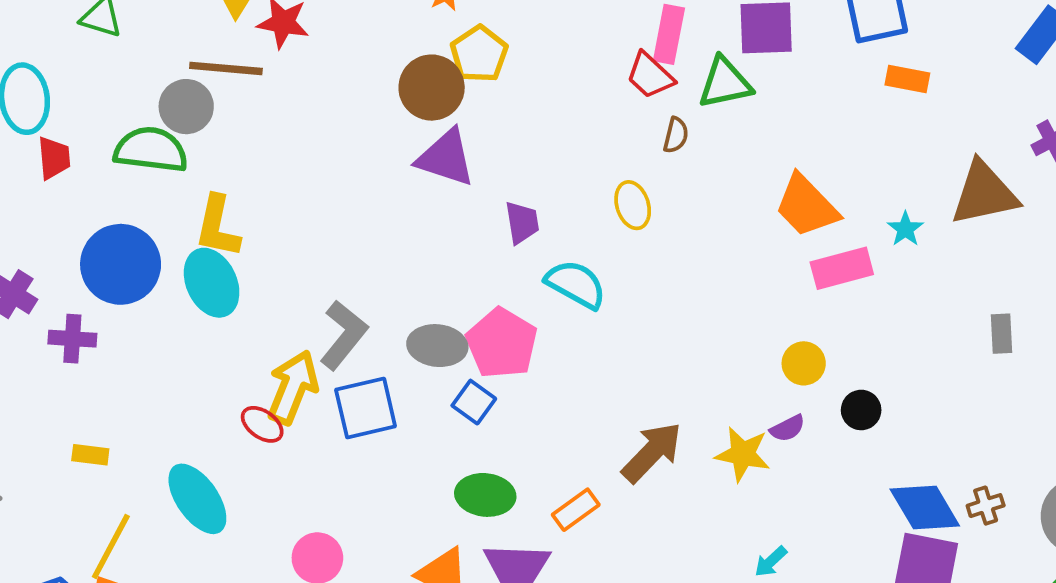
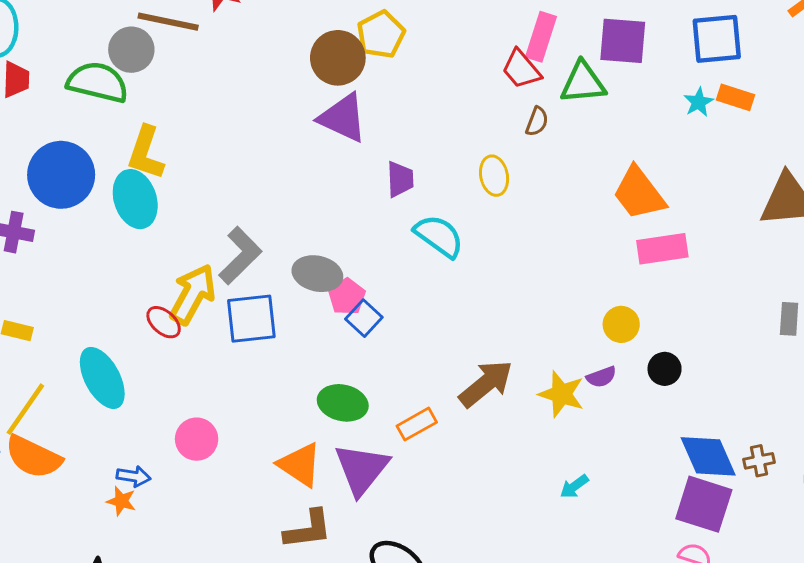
cyan star: (905, 229) -> (699, 102), moved
pink pentagon: (502, 343) -> (347, 297), moved, size x0.6
blue square: (474, 402) -> (364, 318), moved

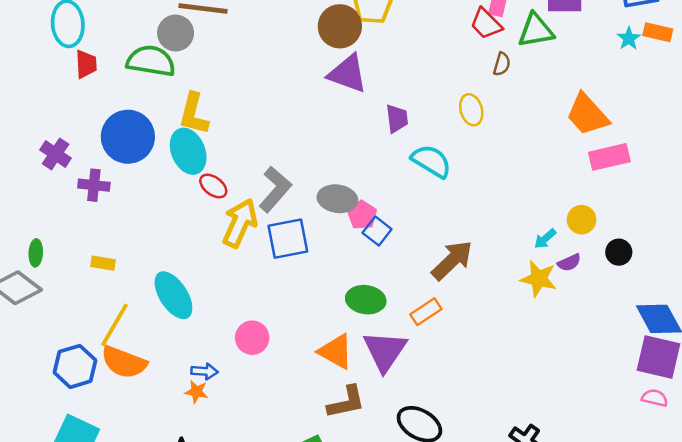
red ellipse: (164, 322) -> (213, 186), moved
brown arrow: (486, 384) -> (452, 260), moved
cyan arrow: (574, 486) -> (545, 239), moved

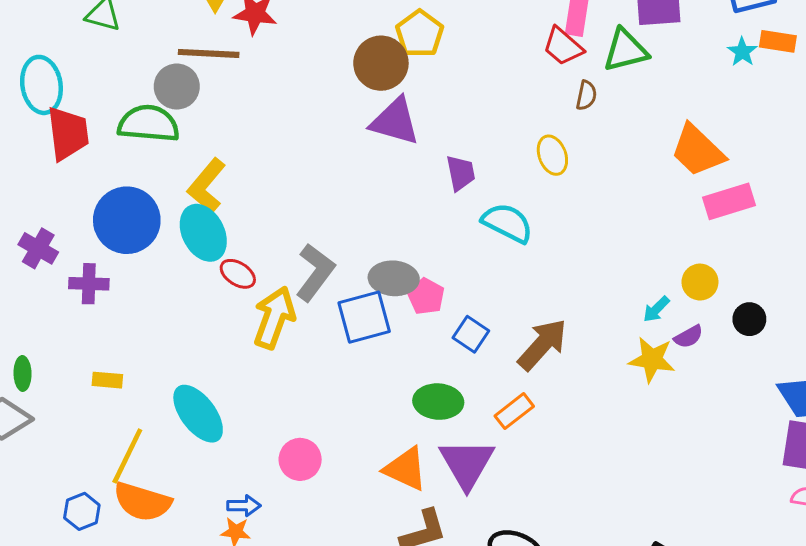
red trapezoid: (86, 64) -> (68, 133), size x1.5
yellow L-shape: (194, 114) -> (207, 186), turned 30
blue square: (377, 231) -> (471, 334), moved
blue square: (288, 239) -> (364, 317), moved
blue hexagon: (75, 366) -> (82, 511), size x0.7

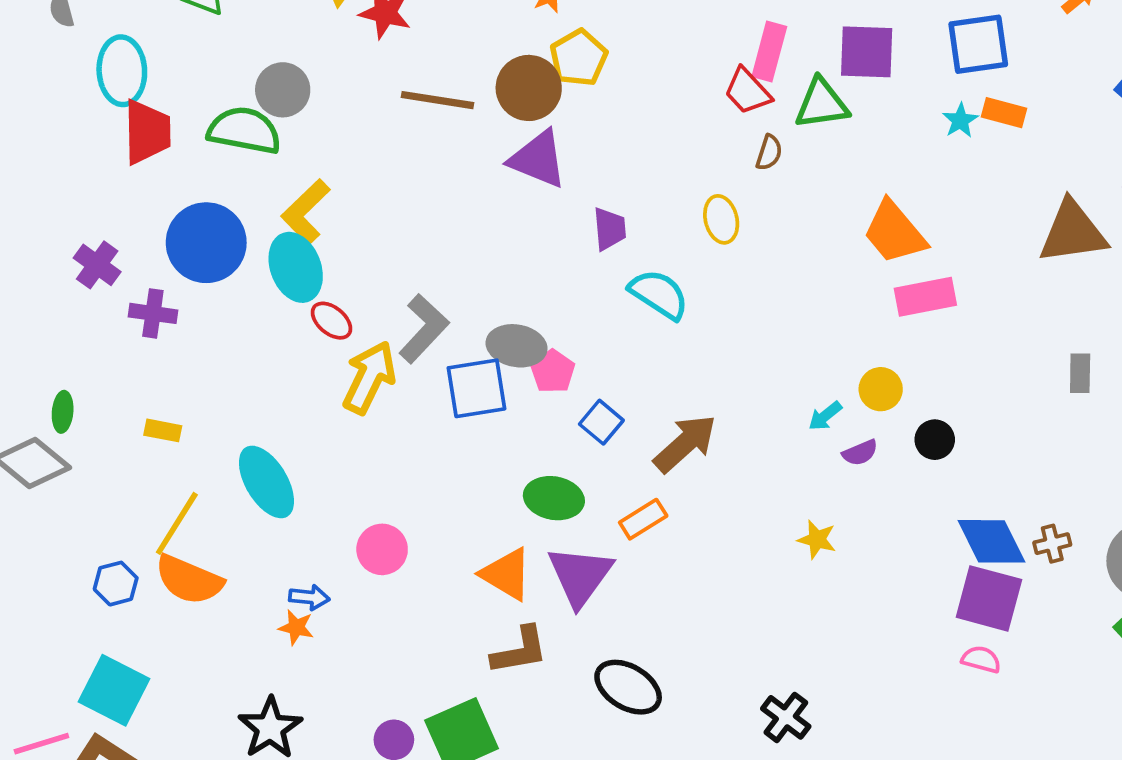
brown line: (209, 53) -> (438, 100), moved
yellow star: (652, 360) -> (817, 539), moved, size x0.7

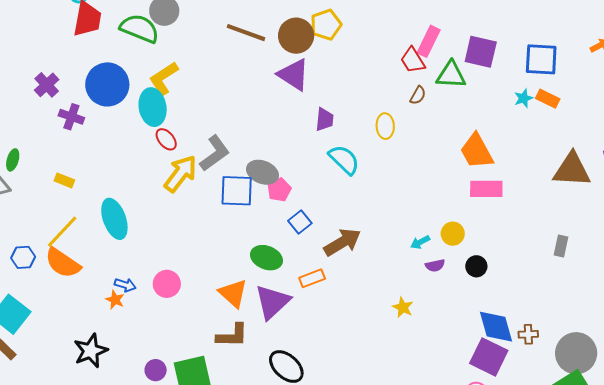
pink circle: (382, 549) -> (167, 284), moved

